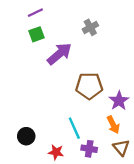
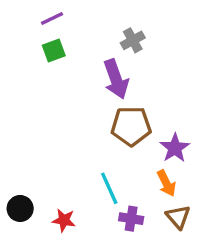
purple arrow: (59, 54) -> (116, 79), moved, turned 110
black circle: (26, 136) -> (20, 208), moved
red star: (56, 152) -> (64, 220), moved

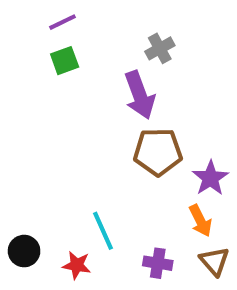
cyan line: (109, 188) -> (103, 231), moved

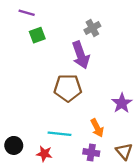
purple line: (63, 22) -> (27, 13), moved, turned 42
brown pentagon: (158, 152) -> (68, 88), moved
orange arrow: (200, 221) -> (97, 128), moved
cyan line: (103, 231) -> (60, 134), turned -60

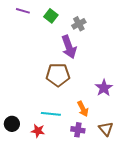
green square: (37, 35) -> (51, 16), moved, turned -32

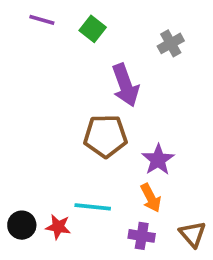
gray cross: (79, 24) -> (171, 43), moved
purple star: (104, 88) -> (158, 160), moved
red star: (38, 131) -> (58, 227), moved

